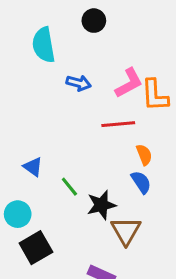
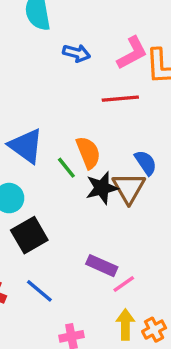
orange semicircle: (144, 155) -> (88, 153), moved, size x1.4
blue triangle: (33, 167) -> (26, 146), size x1.6
brown triangle: (126, 231) -> (129, 188), moved

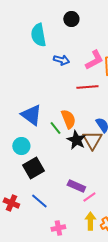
black star: (102, 188) -> (76, 140), turned -30

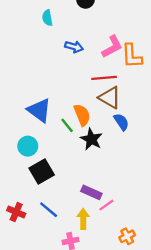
cyan semicircle: (38, 35) -> (47, 18), size x0.6
brown triangle: (92, 140) -> (110, 98), moved, turned -30
yellow arrow: (90, 221) -> (83, 219), moved

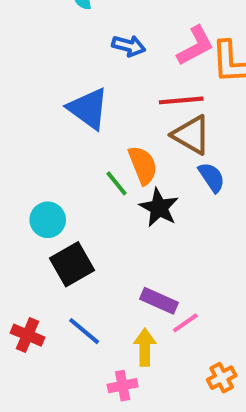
blue triangle: (39, 110) -> (88, 109), moved

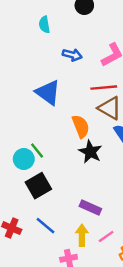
green line: (117, 183) -> (37, 151), moved
pink line: (185, 323) -> (106, 236), moved

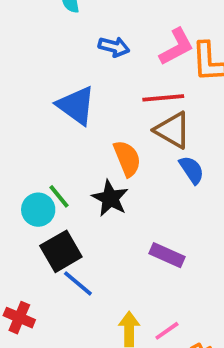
black star: (90, 152) -> (110, 198), moved
purple rectangle: (90, 207) -> (167, 255), moved
blue line: (46, 226) -> (78, 283), moved

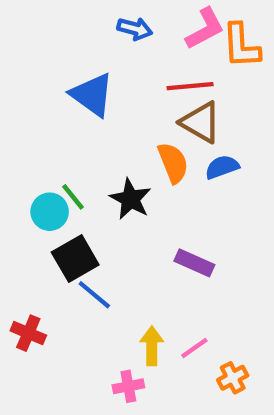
orange semicircle: (127, 159) -> (173, 163), moved
blue semicircle: (192, 170) -> (222, 167), turned -76

